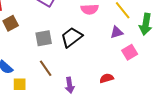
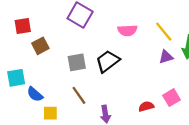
purple triangle: (117, 32) -> (166, 57), moved
pink square: (130, 52) -> (171, 98), moved

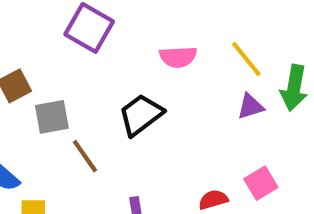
gray square: (77, 62) -> (52, 117), moved
brown line: (79, 95) -> (85, 156), moved

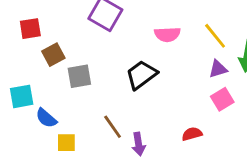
brown line: (85, 156) -> (113, 127), moved
pink square: (261, 183) -> (222, 99), moved

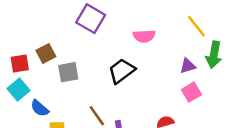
red square: (30, 29) -> (20, 63), moved
yellow line: (215, 36) -> (196, 26), moved
cyan square: (22, 96) -> (18, 90), turned -30

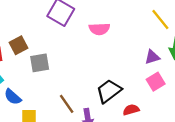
pink semicircle: (144, 36) -> (99, 29), moved
black trapezoid: (122, 71) -> (109, 91), moved

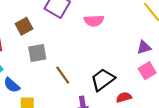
brown square: (19, 45) -> (24, 26), moved
brown line: (67, 104) -> (63, 75), moved

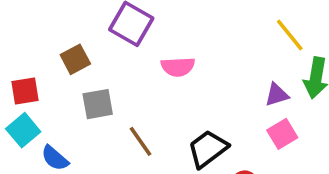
pink semicircle: (94, 21) -> (178, 67), moved

